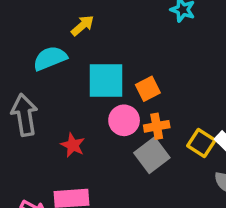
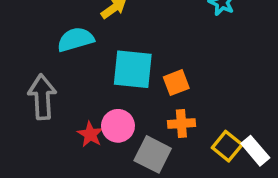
pink circle: (124, 120) -> (118, 126), moved
gray square: (152, 155) -> (153, 154), moved, turned -32

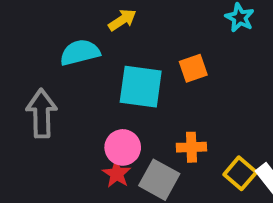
orange square: (176, 83) -> (193, 68), moved
red star: (90, 134) -> (117, 174), moved

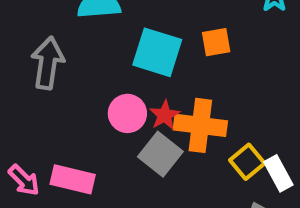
orange cross: (191, 147) -> (200, 125), size x1.6
red star: (117, 174) -> (165, 115), moved

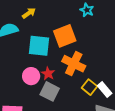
orange square: (216, 42) -> (65, 36), size x1.6
orange cross: (200, 125) -> (74, 64), moved, turned 30

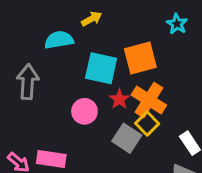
red star: (48, 74) -> (119, 99), moved
yellow square: (90, 87) -> (147, 124), moved
gray square: (50, 91) -> (127, 138), moved

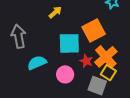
cyan semicircle: (59, 40) -> (37, 63), moved
gray arrow: (28, 82) -> (19, 36), moved
orange cross: (149, 100) -> (106, 57), turned 30

